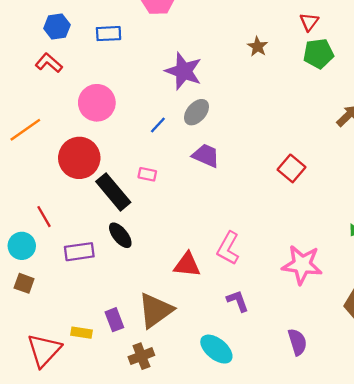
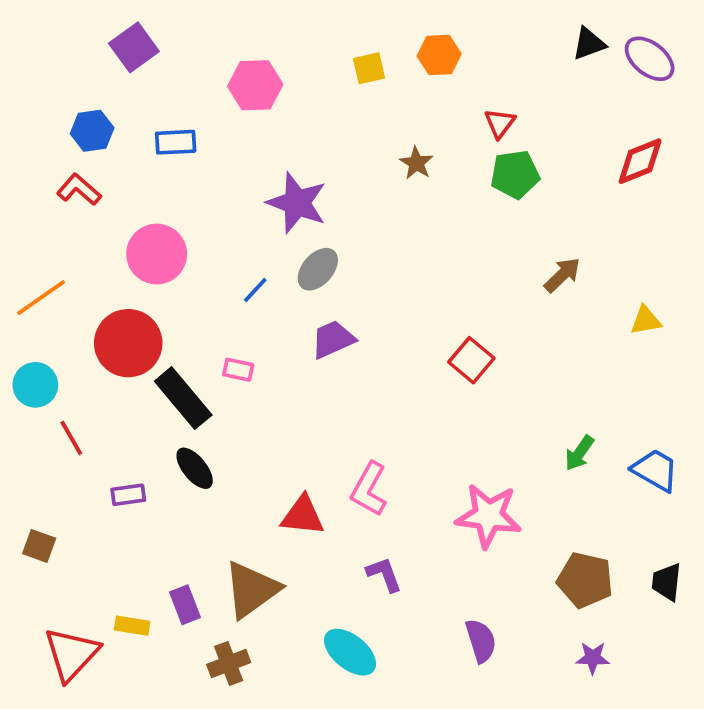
purple trapezoid: (206, 156) -> (333, 339), turned -48
cyan circle: (22, 246) -> (35, 385), moved
purple rectangle: (79, 252) -> (128, 495), size x0.7

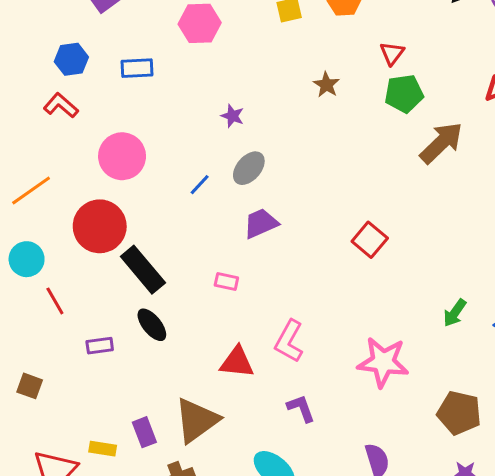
purple star: (297, 203) -> (232, 116), size x0.5
brown arrow: (562, 275) -> (441, 143), moved, size x1.5
pink rectangle: (238, 370) -> (226, 282), moved

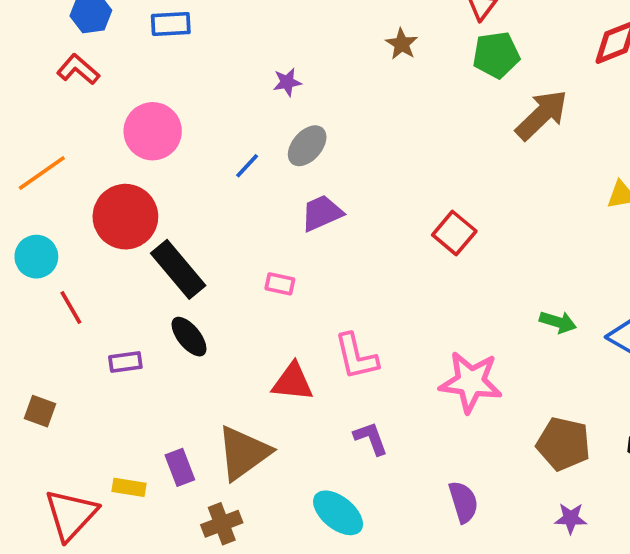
purple star: (232, 116) -> (287, 82), turned -30
green arrow: (455, 313) -> (558, 322), turned -108
pink L-shape: (289, 341) -> (356, 357), turned -42

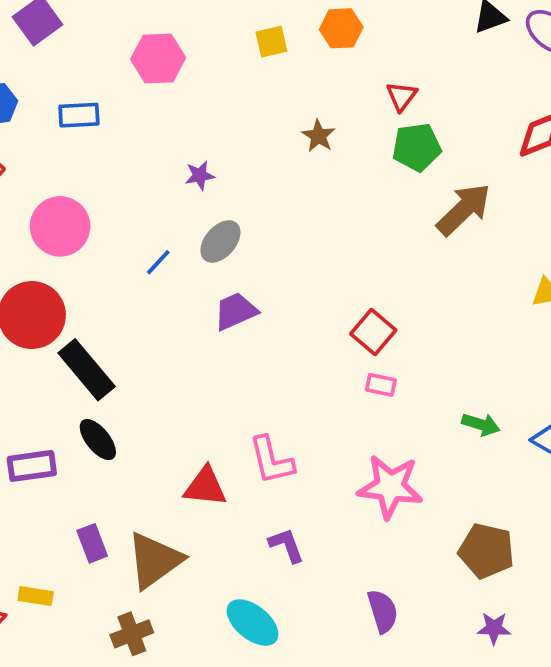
pink rectangle: (280, 284) -> (381, 385), moved
purple rectangle: (125, 362) -> (32, 466), size x1.4
purple rectangle: (180, 467) -> (92, 543), moved

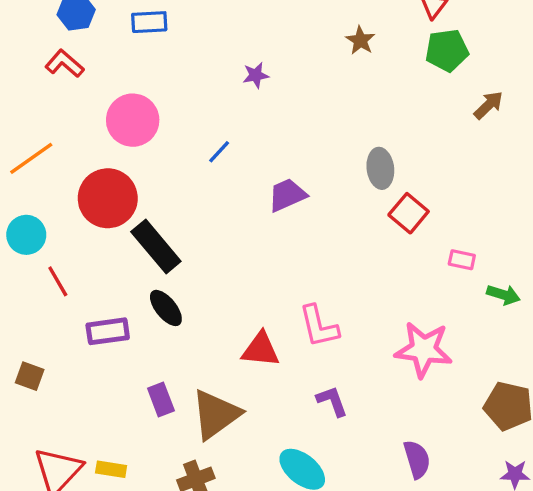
brown arrow: (464, 209) -> (488, 105), size x0.6
gray ellipse: (220, 241) -> (380, 168), moved, turned -48
pink rectangle: (381, 385) -> (462, 260), moved
yellow rectangle: (36, 596) -> (111, 469), moved

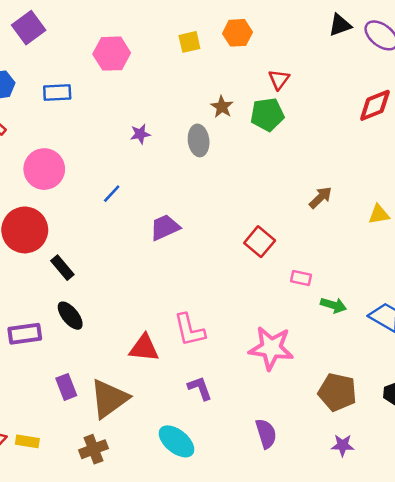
green pentagon: (447, 50) -> (267, 115), moved
brown arrow: (488, 105) -> (320, 198), moved
gray ellipse: (380, 168) -> (199, 140), moved
black rectangle: (156, 246) -> (62, 268), size x0.6

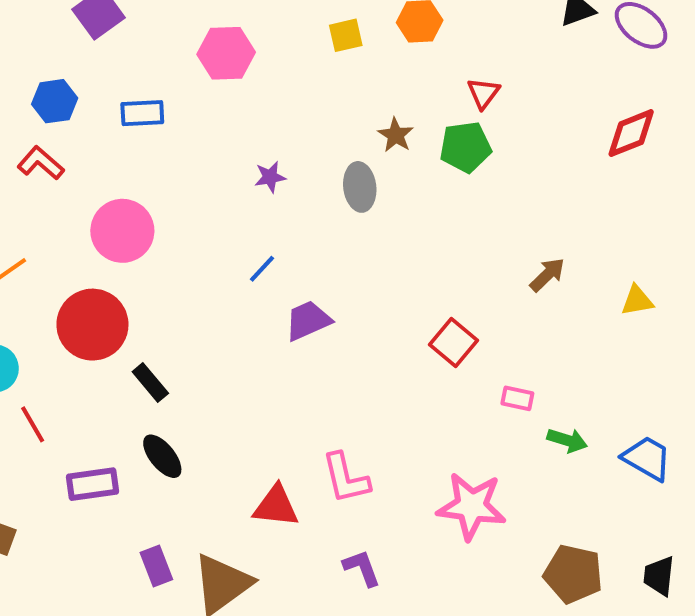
blue line: (112, 194) -> (262, 269), moved

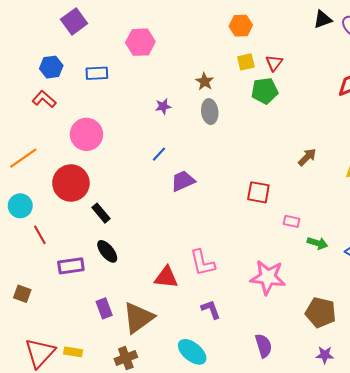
yellow square: (346, 35) -> (246, 62), moved
brown star: (396, 135) -> (205, 82), moved
red square: (454, 343) -> (258, 192), turned -30

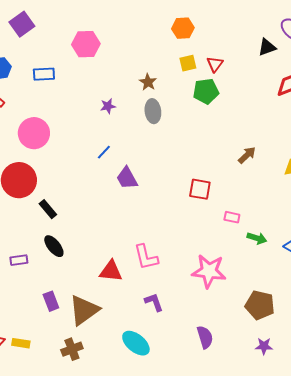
black triangle: (323, 19) -> (267, 47), moved
purple trapezoid: (183, 181) -> (127, 178), turned -95
purple rectangle: (71, 266) -> (19, 260), size x0.7

